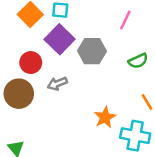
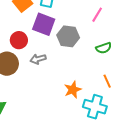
purple square: (60, 39) -> (44, 24), turned -30

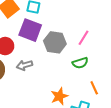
pink line: (97, 15) -> (83, 38), moved
green semicircle: (104, 48) -> (80, 63), moved

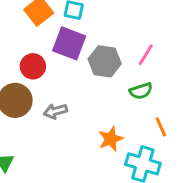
gray arrow: (24, 65) -> (55, 111), moved

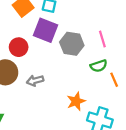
pink line: (146, 55) -> (102, 39), turned -49
orange line: (161, 127) -> (114, 80), moved

